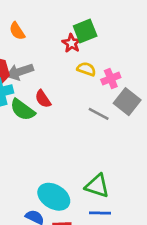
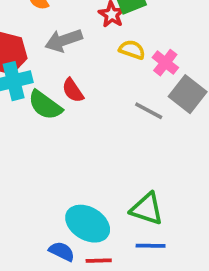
gray arrow: (20, 72) -> (64, 40), moved
pink cross: (111, 79) -> (165, 63), turned -30

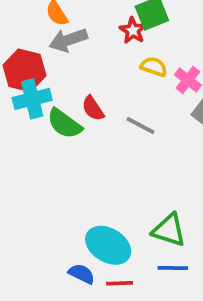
gray arrow: (64, 40) -> (68, 40), moved
gray line: (149, 111) -> (140, 126), moved

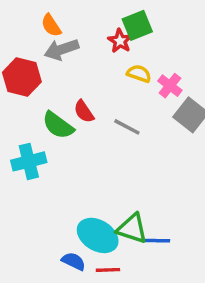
cyan cross: (32, 99) -> (29, 161), moved
green triangle: (169, 230) -> (132, 229), moved
blue line: (173, 268) -> (156, 241), moved

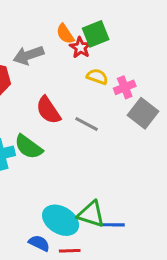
orange semicircle: (51, 25) -> (65, 34), moved
pink cross: (170, 86) -> (125, 87), turned 30
red semicircle: (84, 111) -> (48, 110), size x1.4
green semicircle: (58, 125) -> (28, 147), moved

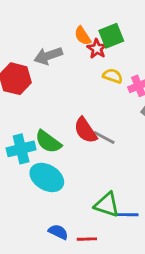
red semicircle: (48, 110) -> (85, 130), moved
gray line: (87, 124) -> (104, 137), moved
cyan ellipse: (61, 220) -> (47, 177), moved

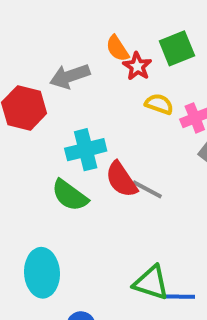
green square: (111, 36) -> (177, 48), moved
cyan cross: (21, 149) -> (86, 150), moved
cyan ellipse: (47, 177) -> (42, 273), moved, turned 56

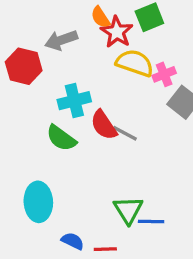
red star: (137, 66) -> (117, 32), size x1.4
yellow semicircle: (159, 104) -> (135, 63), size x1.6
green triangle: (151, 283) -> (128, 210), turned 40

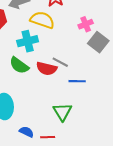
yellow semicircle: (135, 63) -> (42, 20), moved
red semicircle: (104, 125) -> (47, 69), moved, turned -42
blue line: (151, 221) -> (77, 81), moved

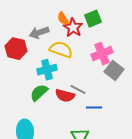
pink cross: (86, 24) -> (102, 54), size x1.5
green semicircle: (19, 65) -> (39, 93), turned 102

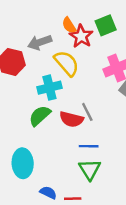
yellow semicircle: (61, 50) -> (67, 63), turned 30
gray line: (78, 90) -> (87, 112), turned 35
blue line: (94, 108) -> (89, 146), moved

